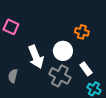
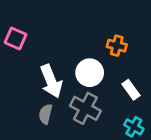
white rectangle: (86, 69) -> (131, 90), moved
gray semicircle: (13, 76) -> (45, 114), moved

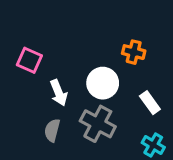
pink square: (16, 38) -> (29, 60), moved
white arrow: (51, 81) -> (59, 93), size x0.7

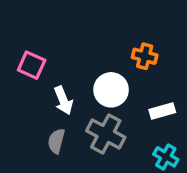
white rectangle: (150, 103) -> (162, 111), turned -70

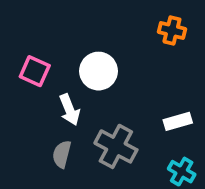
orange cross: (145, 56) -> (172, 30), moved
white circle: (111, 90) -> (98, 71), moved

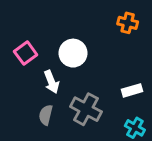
pink square: (35, 71) -> (26, 53), turned 30

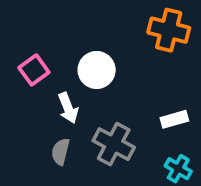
orange cross: (128, 23) -> (169, 30), size x1.5

